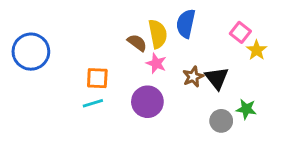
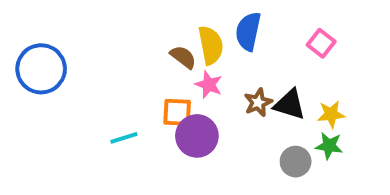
yellow star: (257, 50) -> (331, 114), moved, turned 30
orange square: (97, 78) -> (177, 112), moved
black triangle: (217, 78) -> (290, 104), turned -35

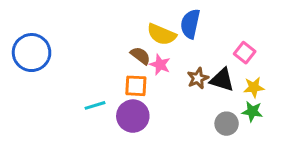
pink square: (321, 43) -> (245, 53), moved
yellow semicircle: (211, 45) -> (162, 34), turned 124
brown semicircle: (183, 57) -> (140, 56), moved
purple circle: (197, 136) -> (133, 116), moved

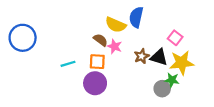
yellow star: (254, 87) -> (182, 63), size x1.6
cyan line: (95, 105) -> (68, 64), moved
green star: (252, 112) -> (172, 80), moved

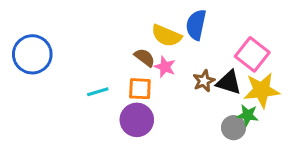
pink square: (175, 38) -> (252, 54), size x1.5

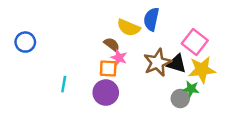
blue circle: (32, 54) -> (25, 42), size x0.7
pink star: (165, 67) -> (119, 58), moved
brown star: (204, 81) -> (157, 62), size x1.6
cyan line: (98, 92) -> (64, 84), moved, turned -63

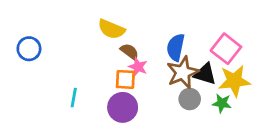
blue semicircle: (151, 19) -> (176, 47), moved
yellow semicircle: (129, 28) -> (111, 29), moved
gray circle: (180, 99) -> (190, 99), moved

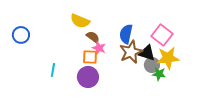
gray circle: (190, 99) -> (152, 65), moved

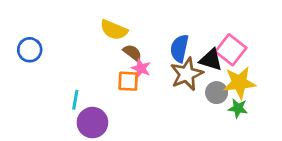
black triangle: (147, 53) -> (211, 60), moved
green star: (159, 74) -> (238, 108), moved
purple circle: (88, 77) -> (92, 123), moved

